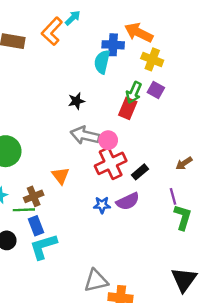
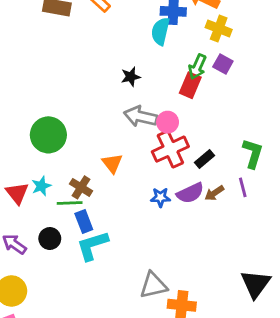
brown arrow: (184, 163) -> (214, 193), moved
brown cross: (34, 196) -> (81, 187), turned -36
green L-shape: (183, 217) -> (253, 153), moved

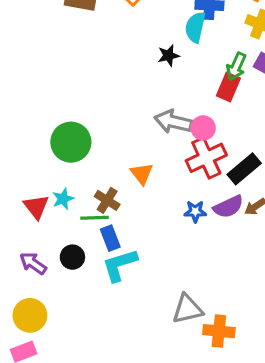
black star: (131, 77) -> (168, 56), moved
black rectangle: (204, 159) -> (244, 169), size x1.5

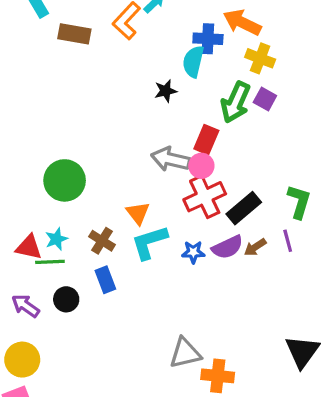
green arrow: (236, 67) -> (236, 102), size x1.4
red rectangle: (228, 87) -> (206, 140), moved
red triangle: (36, 207) -> (29, 247), turned -40
green line: (94, 218) -> (50, 262), moved
cyan L-shape: (120, 265) -> (149, 242), moved

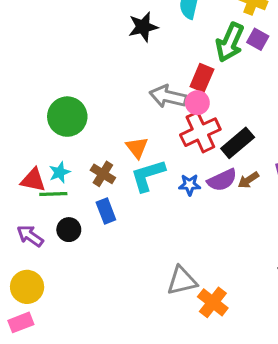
black star: (166, 91) -> (143, 27), moved, size x1.4
orange cross: (218, 376) -> (213, 302), turned 32

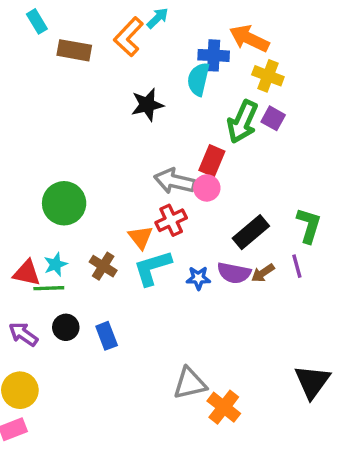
red cross: (200, 132) -> (171, 220), moved, size x0.7
purple semicircle: (222, 180) -> (234, 273), turned 36
blue rectangle: (106, 211) -> (107, 336), moved

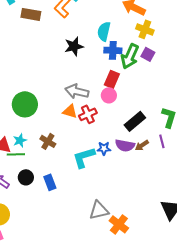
blue cross: (214, 55) -> (113, 50), moved
gray arrow: (175, 181) -> (77, 91), moved
orange triangle: (141, 237) -> (70, 111), moved, turned -35
cyan L-shape: (152, 268) -> (84, 157), moved

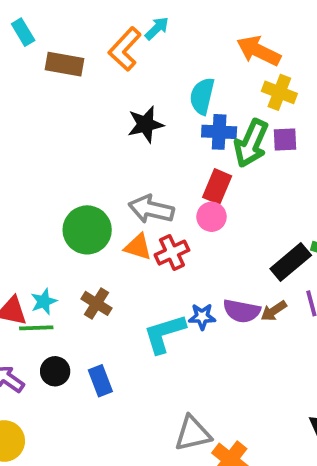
purple square: (148, 54) -> (285, 139), turned -32
green circle: (25, 104) -> (87, 230), moved
black rectangle: (135, 121) -> (291, 262), moved

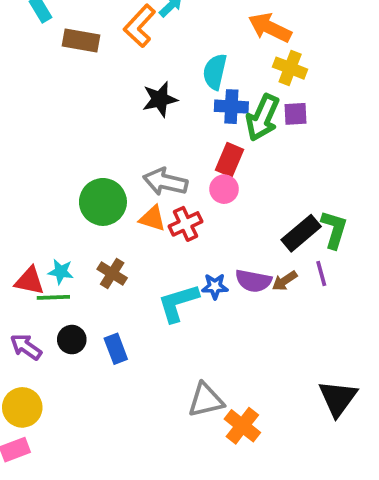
cyan star: (44, 302) -> (61, 272), turned 30

